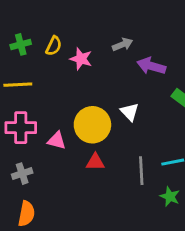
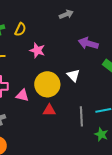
gray arrow: (123, 44) -> (66, 14), moved
pink star: (81, 59) -> (37, 50), moved

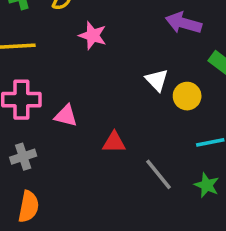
yellow circle: (47, 84) -> (187, 96), moved, size x0.6
gray line: (81, 116) -> (159, 174), moved, turned -36

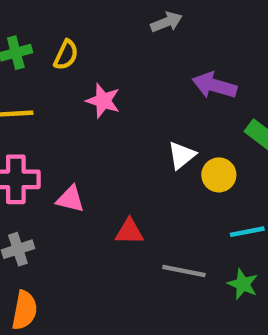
white triangle: (157, 80) -> (182, 155), turned 35
gray line: (159, 174) -> (184, 271), turned -40

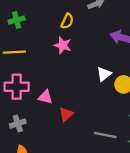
yellow semicircle: (66, 55) -> (67, 21), moved
red triangle: (129, 232) -> (66, 114), moved, turned -42

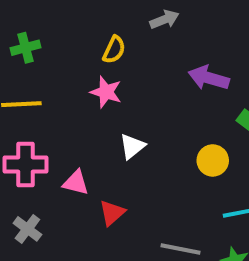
white triangle: (104, 74) -> (132, 146), moved
gray cross: (18, 123) -> (27, 229), turned -35

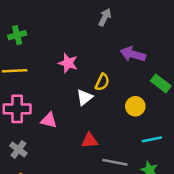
gray arrow: (164, 20) -> (105, 17), turned -42
yellow semicircle: (114, 50) -> (102, 82), moved
red triangle: (112, 213) -> (90, 141), moved, turned 36

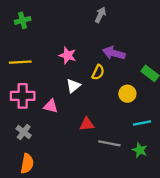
green cross: (17, 35) -> (23, 20), moved
purple arrow: (133, 54) -> (114, 53), moved
white triangle: (84, 97) -> (73, 86), moved

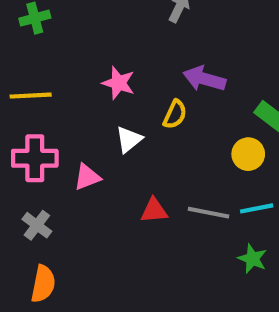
yellow circle: (127, 94) -> (248, 154), moved
pink triangle: (51, 106) -> (87, 177), turned -35
gray line: (109, 143) -> (208, 213), moved

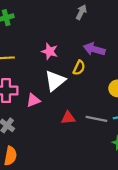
white triangle: (129, 139) -> (55, 81), size x1.5

